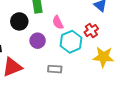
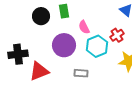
black circle: (19, 21) -> (41, 16), moved
purple circle: (38, 41) -> (64, 45), size x1.5

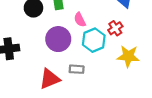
red triangle: (39, 71) -> (50, 79), moved

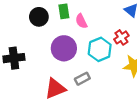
pink semicircle: (80, 20) -> (81, 21), moved
gray rectangle: (77, 69) -> (82, 79), turned -32

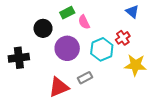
green rectangle: (64, 11) -> (67, 13), turned 72
black circle: (39, 17) -> (43, 28), moved

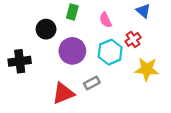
green rectangle: (67, 13) -> (72, 12), turned -48
pink semicircle: (84, 22) -> (106, 20), moved

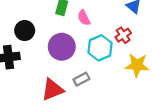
pink semicircle: (106, 20) -> (84, 18), moved
black circle: (46, 29) -> (25, 31), moved

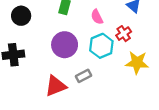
pink semicircle: (84, 18) -> (97, 17), moved
black circle: (25, 31) -> (21, 16), moved

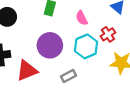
red triangle: (56, 86) -> (27, 71), moved

